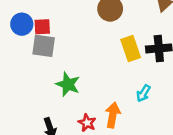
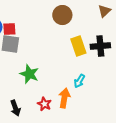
cyan arrow: (143, 93) -> (79, 81), moved

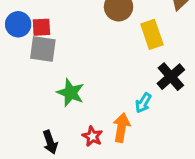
yellow rectangle: (78, 46) -> (152, 34), moved
black cross: (100, 46) -> (171, 77), moved, turned -36

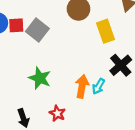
gray square: (43, 49) -> (37, 30), moved, turned 30
orange arrow: (121, 128) -> (82, 86), moved

